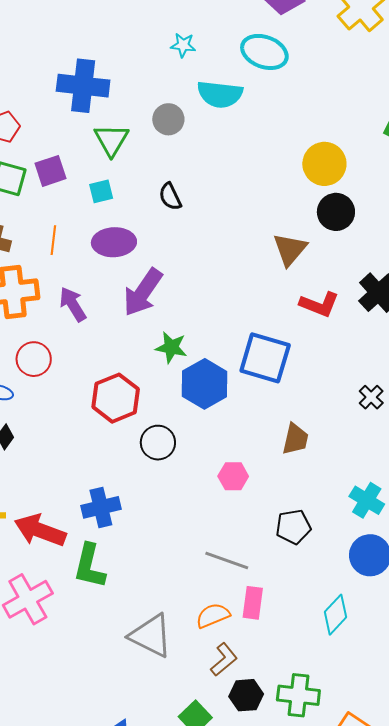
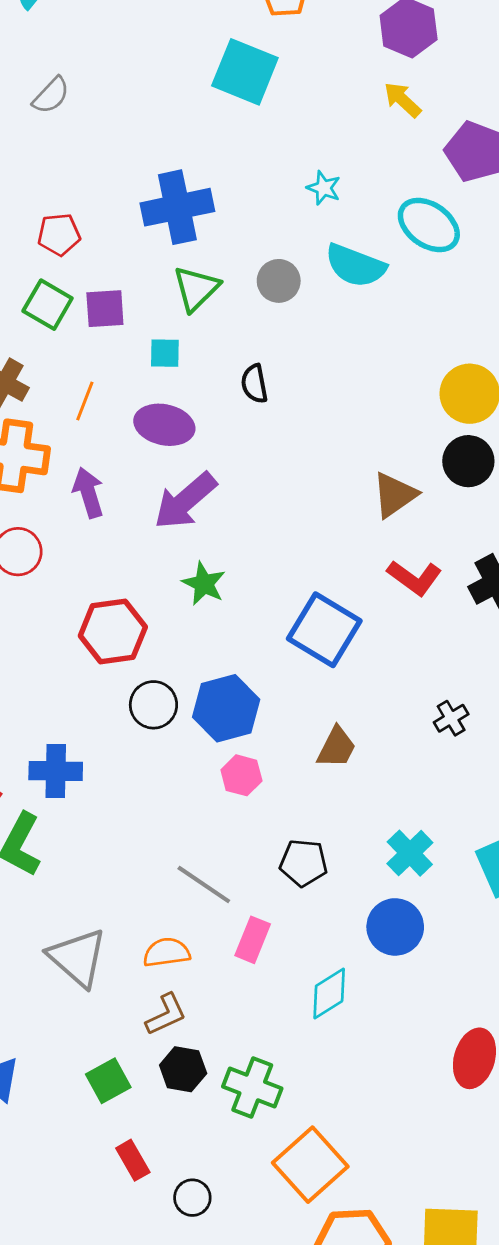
blue cross: (83, 86) -> (177, 207), turned -33
blue hexagon: (205, 384) -> (226, 708), moved
pink rectangle: (253, 603) -> (253, 940), moved

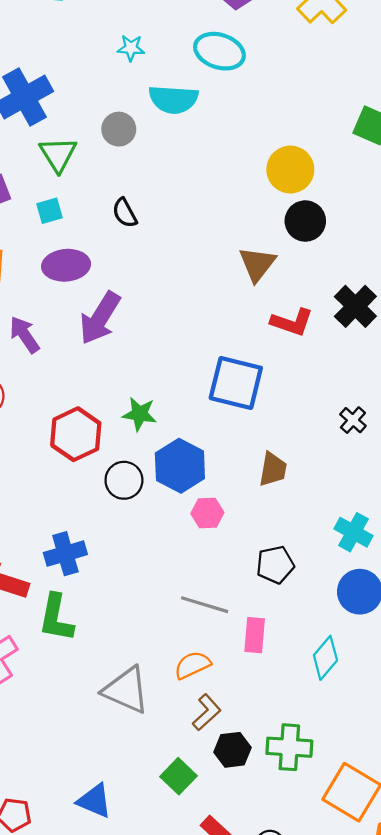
green star: (204, 584) -> (140, 414), moved

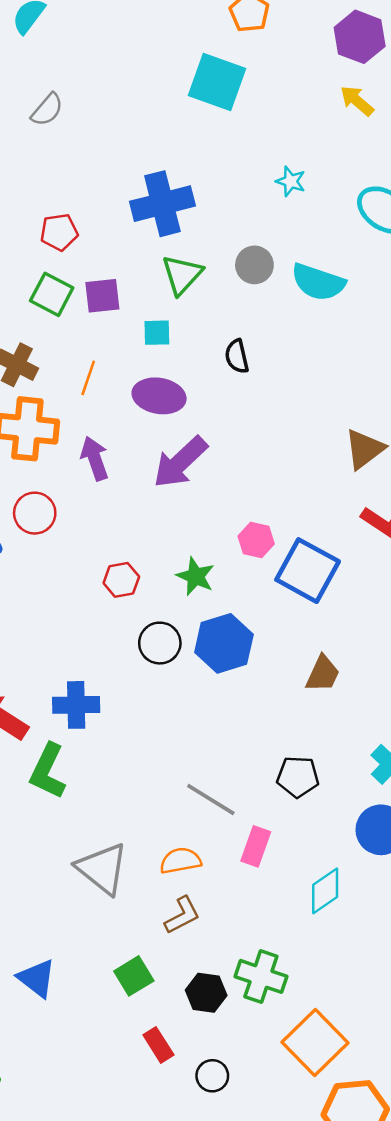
cyan semicircle: (173, 99) -> (318, 282), moved
red hexagon: (76, 434) -> (121, 580), size x0.6
pink hexagon: (207, 513) -> (256, 540), moved
black hexagon: (233, 750) -> (206, 993), moved

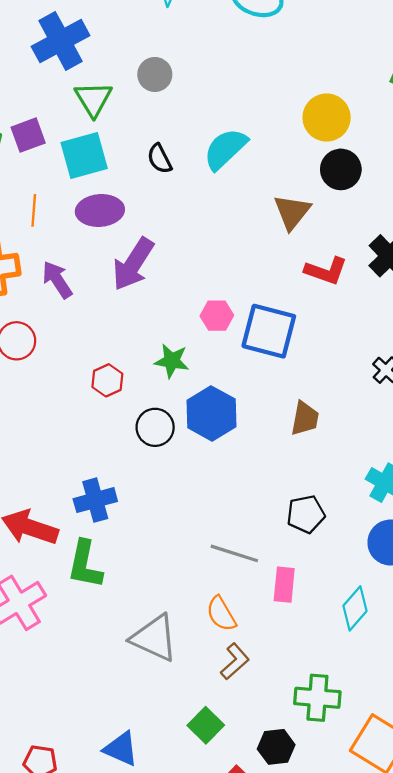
cyan semicircle: (318, 282) -> (225, 149), moved, turned 132
cyan square: (157, 333) -> (84, 156), size x1.8
orange semicircle: (180, 861) -> (221, 614), turned -96
black hexagon: (206, 993) -> (276, 747), moved

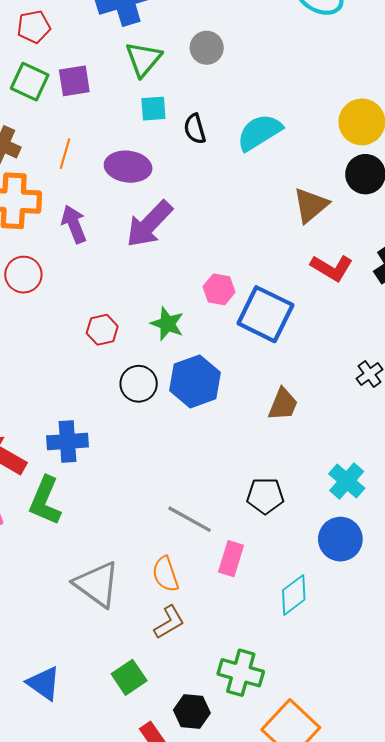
cyan square: (84, 156) -> (153, 109), moved, size x0.6

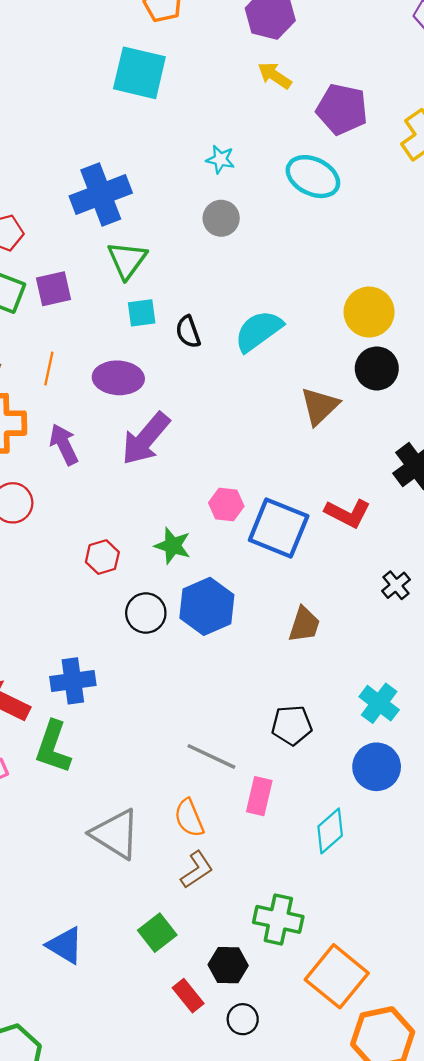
gray circle: (207, 48) -> (221, 218), moved
red L-shape: (332, 268) -> (348, 513), moved

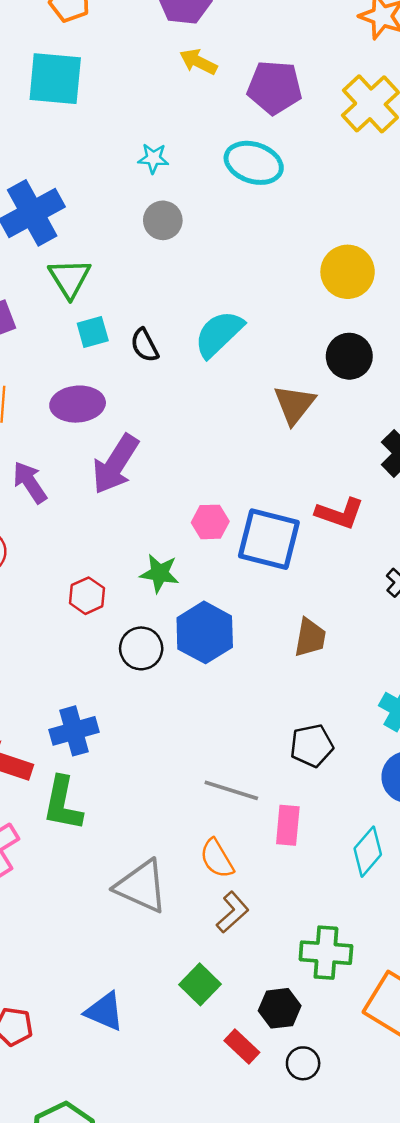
yellow circle: (369, 312) -> (348, 272), moved

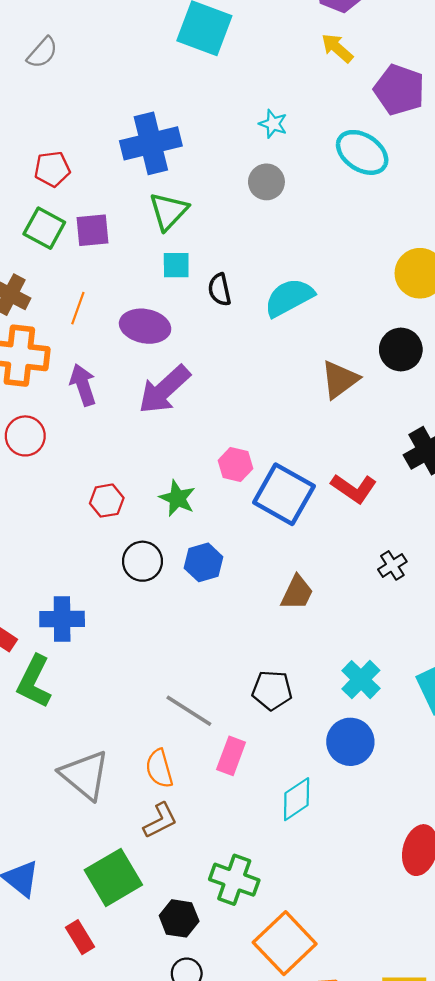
blue hexagon: (205, 632) -> (204, 562), size x0.7
green square: (200, 984) -> (113, 877), size x1.5
red rectangle: (242, 1046) -> (80, 937), moved

